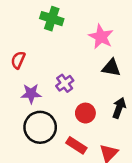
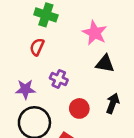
red semicircle: (18, 60) -> (37, 47), moved
purple cross: (65, 83) -> (59, 79), turned -30

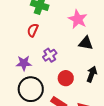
purple cross: (59, 79) -> (50, 55), turned 32

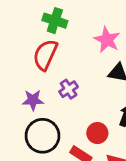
red semicircle: (33, 30) -> (45, 55), size x1.6
red circle: (66, 78) -> (97, 133), moved

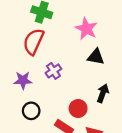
black circle: (42, 136) -> (31, 111), size x0.6

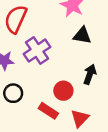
purple cross: (53, 71) -> (37, 50), size x1.5

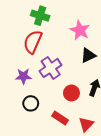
black triangle: (82, 35) -> (88, 55), turned -35
red circle: (63, 91) -> (71, 93), moved

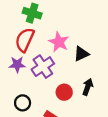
pink star: (80, 30) -> (59, 42), moved
purple star: (23, 76) -> (17, 64), moved

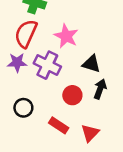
black triangle: (81, 54) -> (91, 64), moved, turned 42
purple cross: (43, 67) -> (47, 65), turned -30

